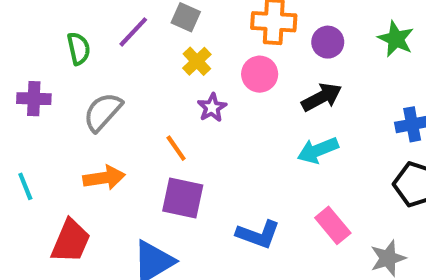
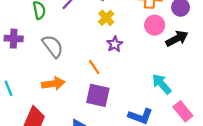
pink circle: (260, 74) -> (155, 25), moved
gray semicircle: (103, 112) -> (53, 46), turned 100
cyan arrow: (318, 150) -> (162, 84), moved, turned 70

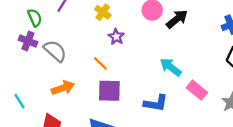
purple cross: (14, 39) -> (28, 41), moved, turned 30

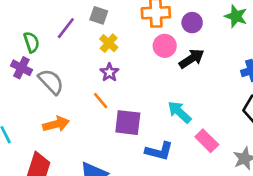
purple star: (116, 37) -> (109, 72), moved
purple square: (109, 91) -> (128, 123), moved

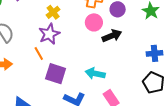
purple star: (109, 72) -> (49, 34), size x1.5
cyan arrow: (179, 112) -> (95, 73), turned -42

